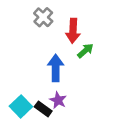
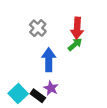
gray cross: (43, 17) -> (38, 28), moved
red arrow: (73, 31) -> (77, 28), moved

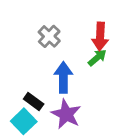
purple star: (51, 88) -> (66, 114), size x1.5
black rectangle: (38, 96) -> (34, 101), moved

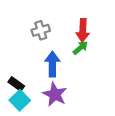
gray cross: (49, 36) -> (41, 30), turned 30
black rectangle: (34, 101) -> (16, 84), moved

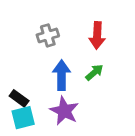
green arrow: (80, 48) -> (94, 72), moved
cyan square: (20, 100) -> (23, 118), turned 30

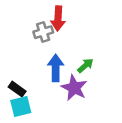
red arrow: (97, 35) -> (58, 18), moved
purple star: (64, 111) -> (74, 88), moved

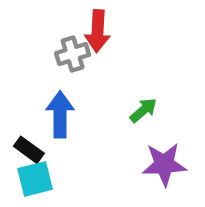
blue arrow: (56, 68) -> (60, 114), moved
purple star: (74, 88) -> (164, 164), moved, turned -30

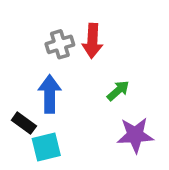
red arrow: (98, 31) -> (92, 41), moved
cyan square: (35, 179) -> (46, 147), moved

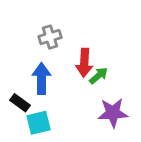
red arrow: (92, 41) -> (84, 63), moved

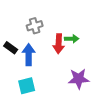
green arrow: (99, 76) -> (72, 39), moved, turned 40
black rectangle: (20, 103) -> (11, 48), moved

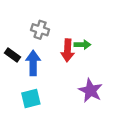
gray cross: (35, 26) -> (40, 30), turned 35
purple star: (79, 79) -> (90, 91), turned 30

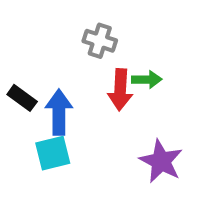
gray cross: (40, 30) -> (100, 41), moved
cyan square: (31, 99) -> (53, 153), moved

